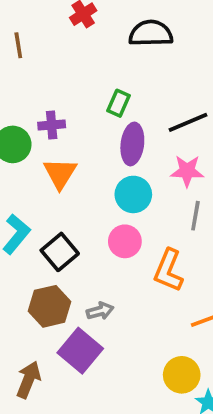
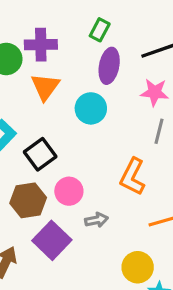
purple cross: (52, 125) -> (41, 45), size x1.4
cyan circle: (133, 194) -> (91, 108), moved
pink circle: (125, 241) -> (69, 191), moved
gray arrow: (100, 311) -> (96, 220), moved

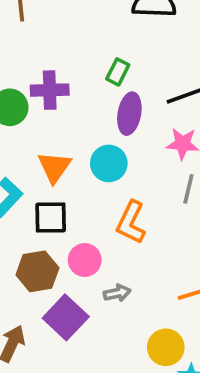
orange triangle: (45, 87) -> (54, 167), moved
black square: (40, 154) -> (51, 218), turned 36
orange L-shape: (133, 177) -> (131, 222), moved

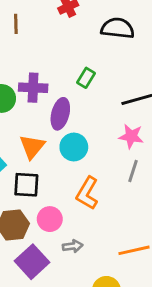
purple ellipse: (129, 114) -> (60, 114), moved

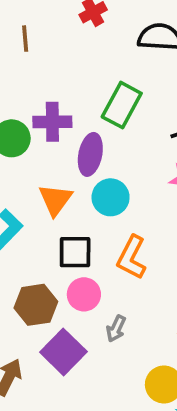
green rectangle: (86, 78) -> (122, 105), size x1.6
black square: (26, 185) -> (75, 252), moved
gray arrow: (73, 246) -> (116, 329), turned 126

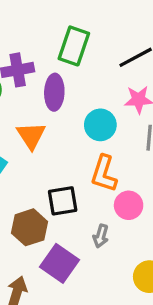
cyan circle: (111, 197) -> (100, 125), moved
black square: (75, 252) -> (63, 201), moved
pink circle: (84, 294) -> (129, 205), moved

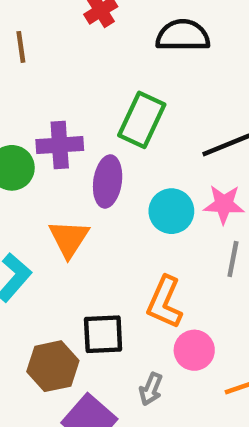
cyan circle: (100, 125) -> (171, 211), moved

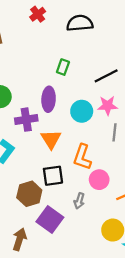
green rectangle: (142, 120) -> (63, 67), size x0.6
purple cross: (60, 145) -> (26, 120), moved
orange triangle: (69, 238) -> (51, 139), moved

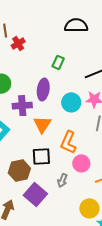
red cross: (38, 14) -> (18, 44), moved

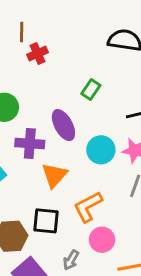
purple ellipse: (43, 89) -> (63, 125), turned -45
orange L-shape: (68, 142) -> (88, 207), turned 30

